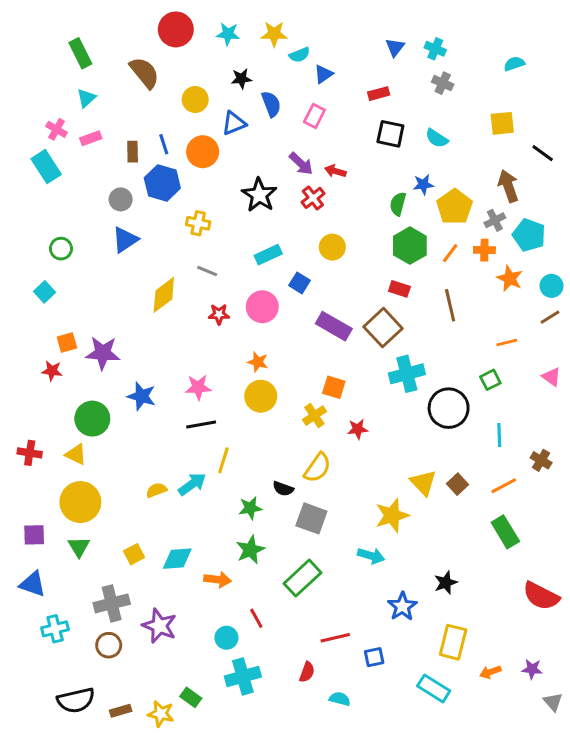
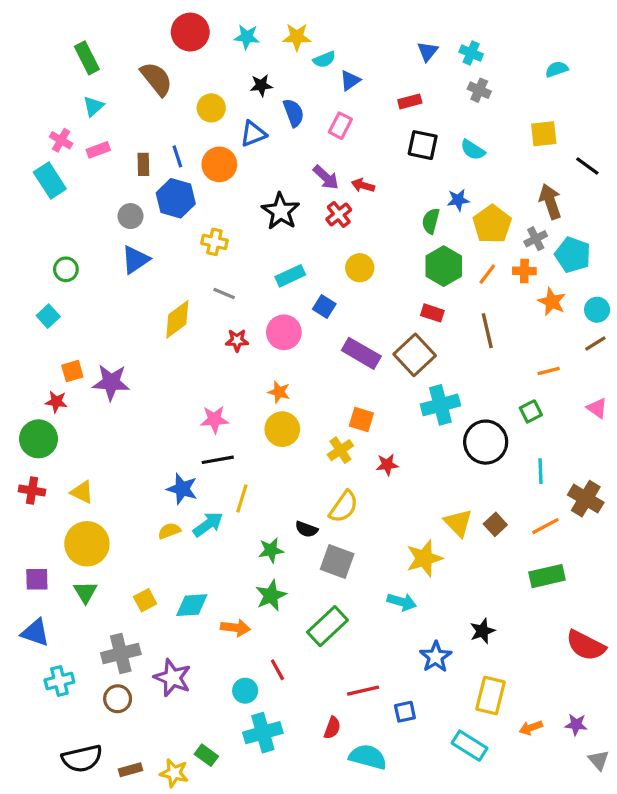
blue star: (141, 396) -> (182, 489), moved
green circle: (92, 419) -> (38, 439), moved
brown cross: (541, 460) -> (586, 499), size x1.5
green rectangle: (505, 532) -> (547, 576), turned -72
cyan semicircle: (340, 699) -> (368, 757), size x1.6

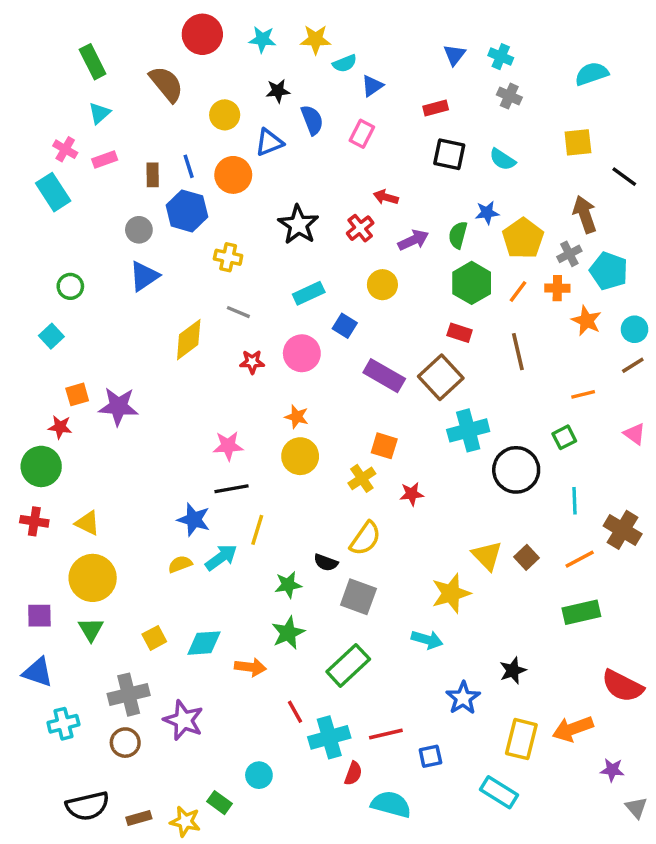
cyan semicircle: (557, 69) -> (592, 74), size x1.4
purple arrow: (326, 177) -> (413, 240), moved, turned -68
cyan circle: (245, 691) -> (259, 775), moved
orange arrow: (531, 728) -> (573, 729), moved, size x1.6
cyan cross: (263, 733) -> (329, 737), moved

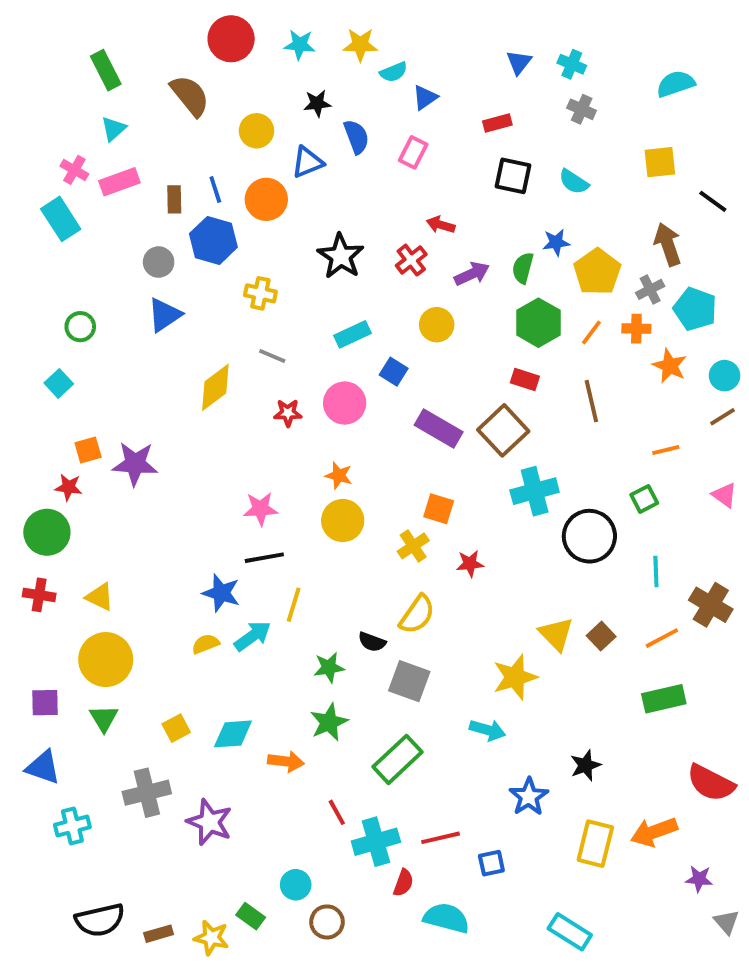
pink rectangle: (105, 159) -> (119, 182), size x1.4
brown circle: (125, 743) -> (327, 922), moved
cyan rectangle: (499, 792) -> (570, 932), moved

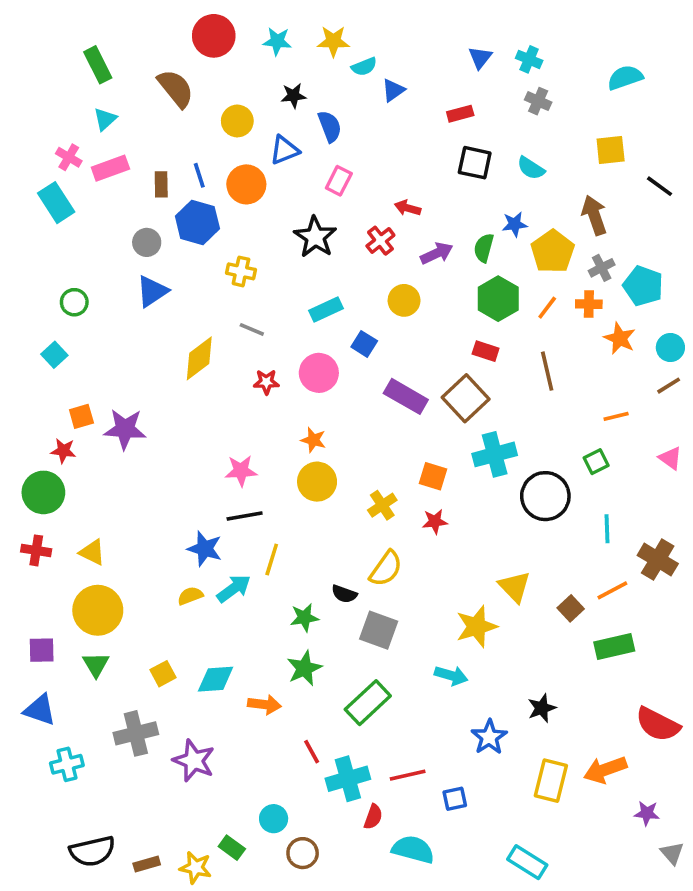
pink rectangle: (413, 152) -> (339, 181), moved
brown arrow: (668, 244) -> (594, 215), moved
orange square: (439, 509) -> (433, 476), moved
brown square: (601, 636) -> (571, 608), moved

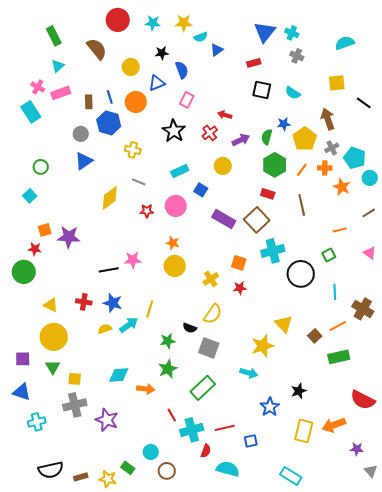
blue triangle: (480, 58) -> (265, 32), size x1.6
cyan circle: (670, 348) -> (370, 178), moved
black line: (245, 516) -> (109, 270), moved
red cross: (36, 550) -> (84, 302), moved
yellow square: (163, 674) -> (75, 379), moved, turned 32

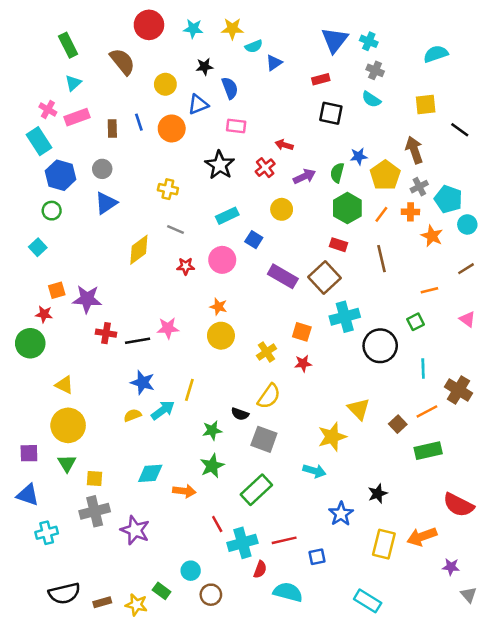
cyan semicircle: (293, 93) -> (371, 99), moved
pink rectangle: (187, 100) -> (236, 126), turned 70
blue hexagon: (109, 123) -> (61, 175), moved
red cross: (84, 302) -> (106, 333), moved

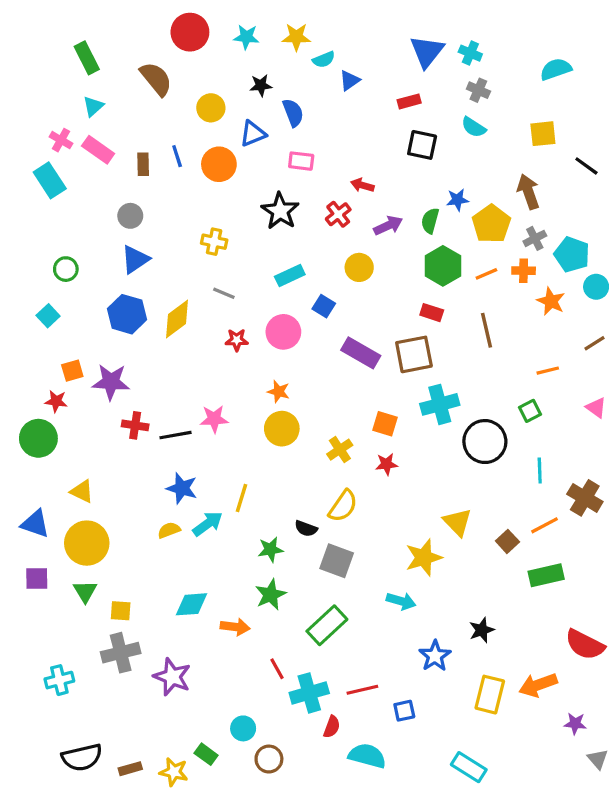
pink rectangle: (77, 117) -> (98, 150), turned 55
blue hexagon: (61, 175) -> (127, 314), moved
orange line: (381, 214) -> (486, 274), turned 30
brown square: (325, 278) -> (414, 354), turned 32
blue triangle: (28, 495) -> (35, 524), moved

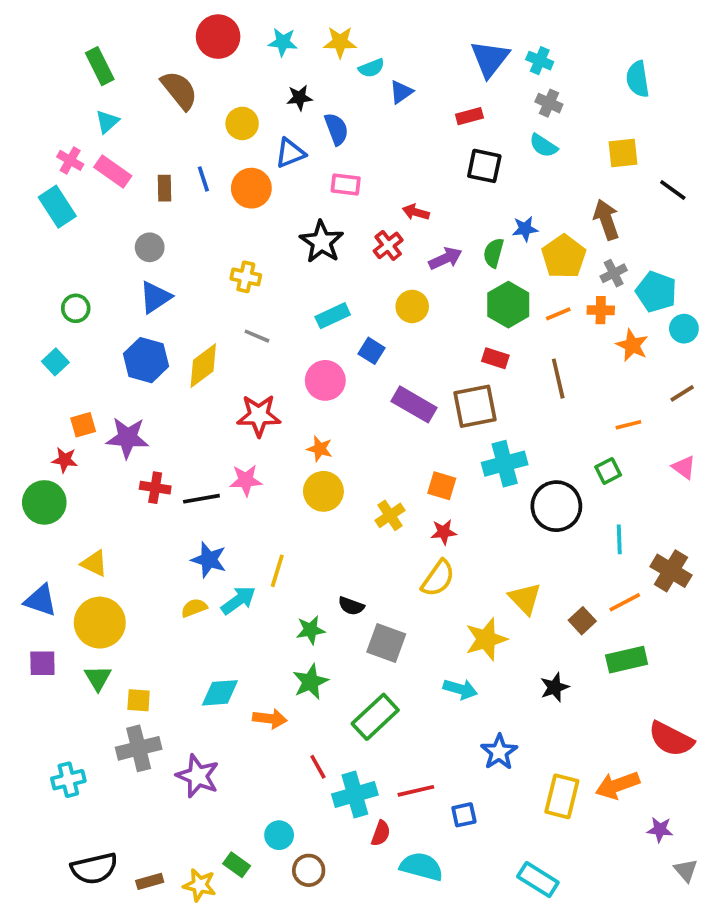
cyan semicircle: (556, 69) -> (638, 79), turned -80
red star: (237, 340) -> (259, 416), moved, size x1.6
yellow semicircle: (343, 506) -> (438, 578), moved
black star: (482, 630) -> (555, 687), moved

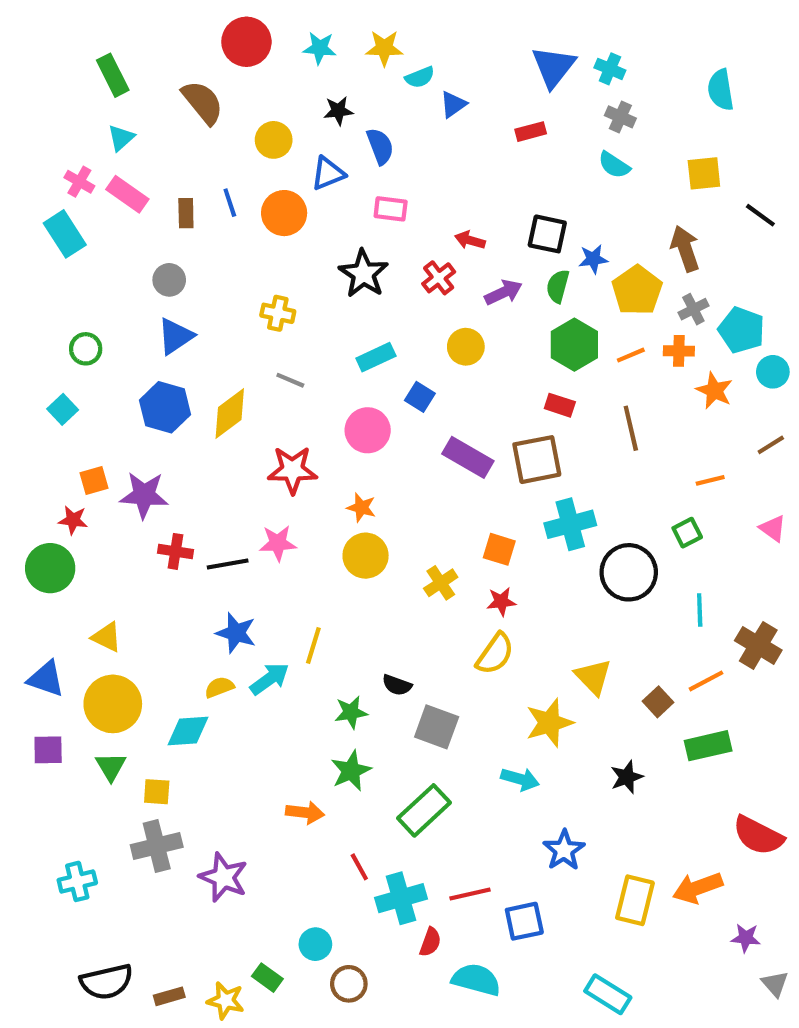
black square: (484, 166) -> (547, 234), moved
cyan diamond: (220, 693) -> (188, 731), moved
blue square: (464, 815) -> (524, 921), size x1.4

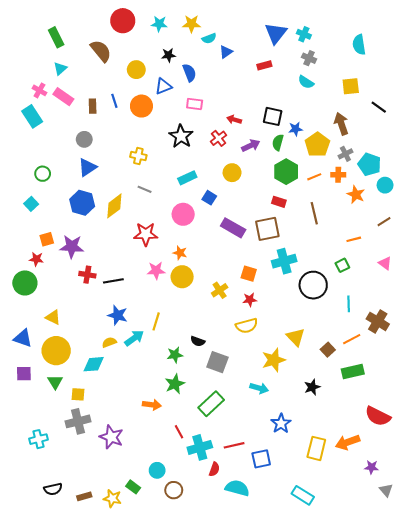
pink star: (278, 543) -> (156, 270), moved
yellow semicircle: (495, 654) -> (247, 326), turned 40
black semicircle: (107, 982) -> (53, 489), size x0.7

